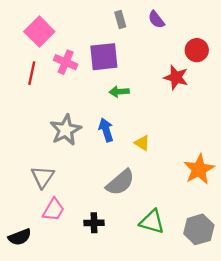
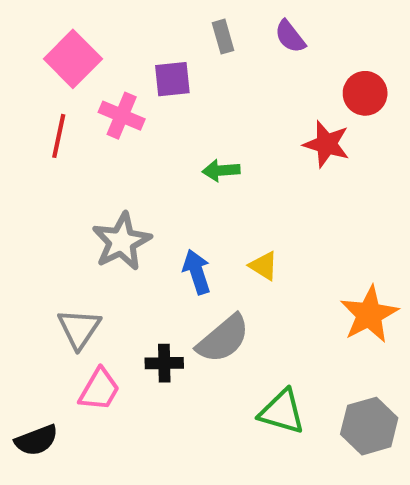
purple square: (104, 57) -> (172, 79), moved, size x0.7
blue arrow: (106, 130) -> (197, 272), moved
black cross: (94, 223) -> (164, 363), moved

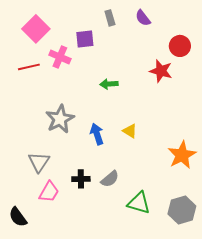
red line: (59, 136) -> (29, 67), turned 65
gray semicircle: (223, 339) -> (110, 179), moved, size x0.7
black semicircle: (36, 440) -> (18, 217), turned 75

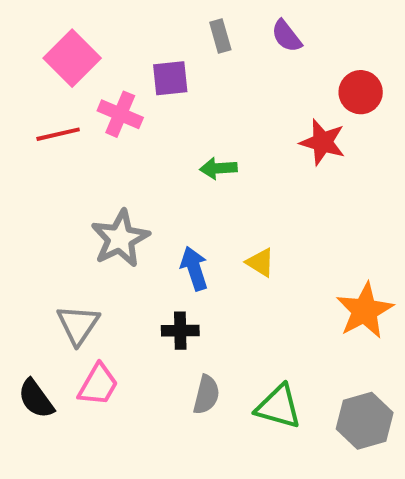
black cross: (81, 179) -> (180, 331), moved
gray semicircle: (110, 179) -> (206, 395), moved, turned -36
black semicircle: (18, 217) -> (36, 399), moved

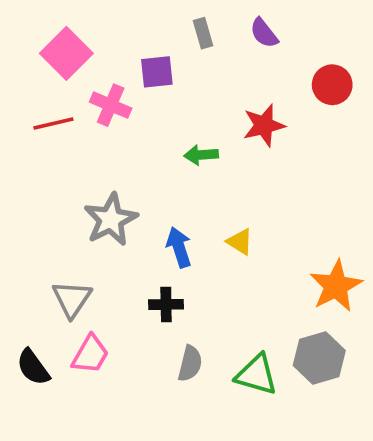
red star: (323, 142) -> (264, 125), moved, turned -30
gray hexagon: (365, 421) -> (319, 358), moved

